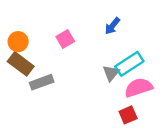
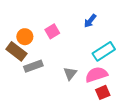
orange circle: (18, 42) -> (25, 37), moved
gray triangle: (111, 73) -> (70, 73), moved
pink semicircle: (139, 87) -> (96, 75), moved

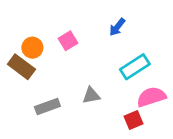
gray rectangle: (33, 66) -> (47, 106), moved
gray triangle: (70, 73) -> (91, 95), turned 40
pink semicircle: (96, 75) -> (151, 97), moved

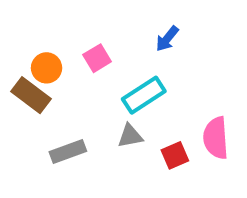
cyan rectangle: (135, 67) -> (144, 95), moved
pink semicircle: (151, 97) -> (216, 138), turned -76
red square: (134, 120) -> (175, 155), moved

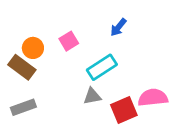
pink semicircle: (216, 138) -> (153, 98), turned 88
gray rectangle: (68, 152) -> (23, 107), moved
red square: (175, 155) -> (124, 110), size x1.4

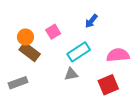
brown rectangle: (22, 67) -> (30, 52), moved
pink semicircle: (153, 98) -> (118, 55), moved
red square: (124, 110) -> (108, 85), moved

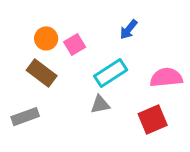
orange circle: (25, 37) -> (46, 38), moved

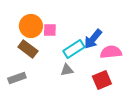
blue arrow: (129, 29) -> (93, 39), moved, size x1.5
orange circle: (46, 38) -> (31, 26), size x1.5
pink square: (75, 44) -> (50, 30), turned 32

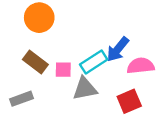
orange circle: (31, 26) -> (39, 18), moved
pink square: (50, 30) -> (63, 70), moved
gray triangle: (67, 70) -> (85, 89), size x1.5

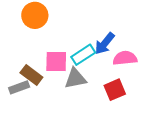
brown rectangle: (35, 62) -> (31, 75), moved
pink square: (63, 70) -> (56, 62), size x1.5

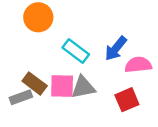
cyan rectangle: (83, 55) -> (76, 51), moved, turned 70
pink square: (56, 62) -> (62, 86), moved

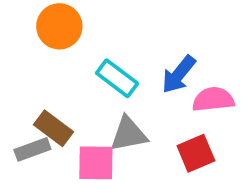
pink square: (62, 86) -> (96, 163), moved

